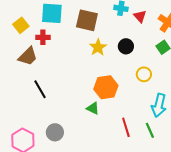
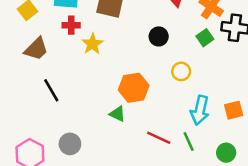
red cross: (43, 37) -> (71, 25), moved
yellow star: (98, 47) -> (92, 44), moved
red line: (126, 127) -> (159, 138), turned -48

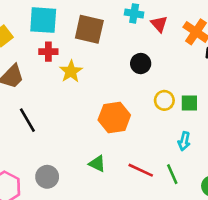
green square: (205, 38) -> (189, 103), moved, turned 35
cyan arrow: (200, 110) -> (184, 141), size x0.6
green triangle: (117, 114) -> (97, 164), moved

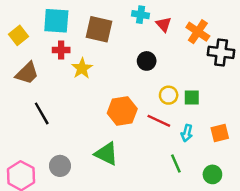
green triangle: (97, 164) -> (106, 154), size x1.5
red line: (141, 170) -> (159, 121), moved

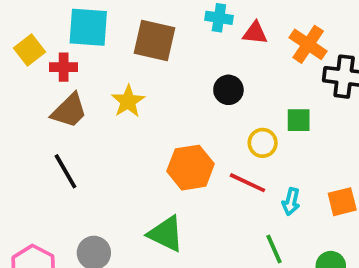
red triangle: (164, 24) -> (255, 33), turned -42
red cross: (61, 50) -> (64, 67), moved
brown trapezoid: (27, 73) -> (69, 111), moved
green square: (192, 98) -> (299, 120), moved

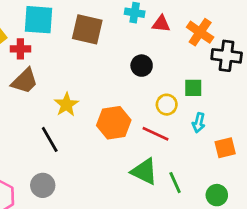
yellow star: (128, 101) -> (66, 105), moved
black line: (65, 171) -> (50, 139), moved
cyan arrow: (291, 202) -> (199, 123), moved
green triangle: (166, 234) -> (144, 171), moved

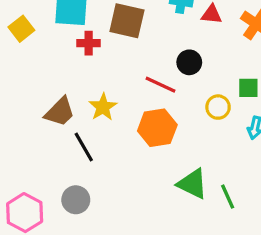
red cross: (20, 49) -> (89, 43), moved
brown trapezoid: (25, 81) -> (60, 112), moved
red line: (156, 134) -> (160, 85), moved

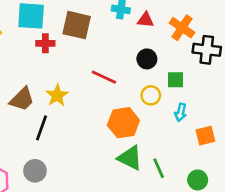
black circle: (189, 62) -> (147, 59), moved
orange hexagon: (157, 128) -> (123, 123), moved
black line: (84, 147) -> (41, 128), turned 50

